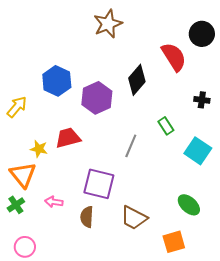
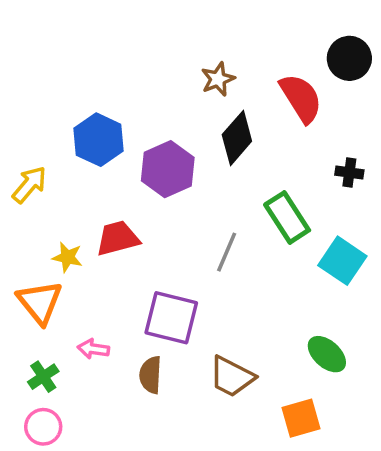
brown star: (108, 24) -> (218, 79), moved, size x0.7
green rectangle: (166, 126) -> (287, 217), size x1.6
green cross: (16, 205) -> (43, 377), moved

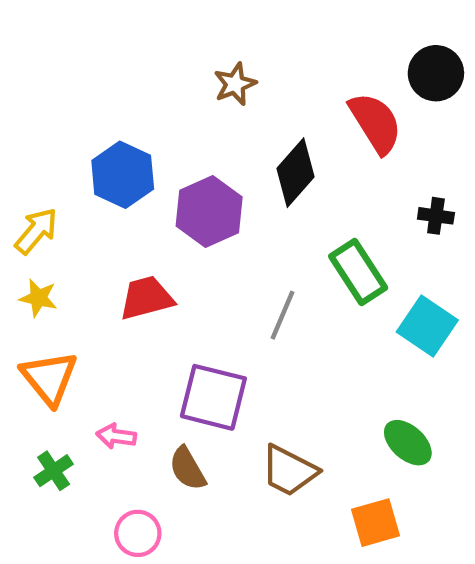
brown star: (218, 79) -> (235, 84), moved
yellow star: (67, 257) -> (38, 298), moved
brown semicircle: (150, 375) -> (187, 469), turned -33
pink circle: (43, 427) -> (138, 533), moved

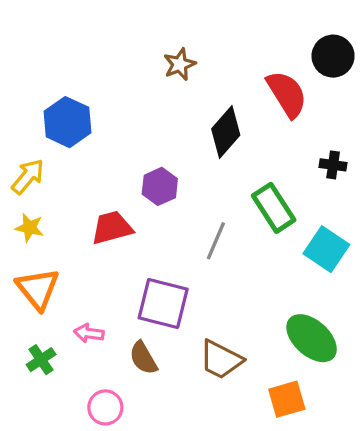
blue hexagon: (123, 175) -> (67, 122), moved
purple hexagon: (209, 211) -> (160, 186), moved, size x0.7
green ellipse: (408, 443) -> (312, 338), size x1.4

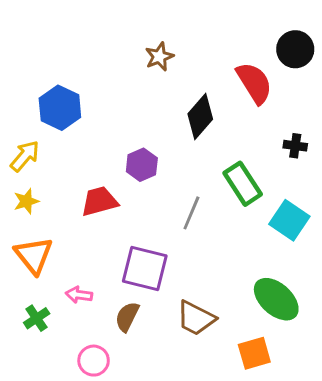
yellow star: (29, 228) -> (26, 201), turned -30
brown semicircle: (143, 358) -> (127, 317), turned 56

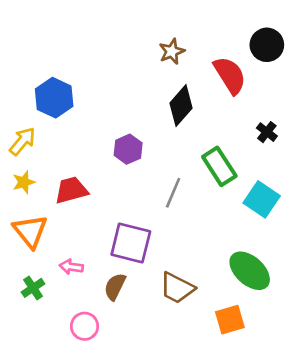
brown star: (159, 57) -> (172, 51), moved
black cross: (295, 146) -> (267, 132), turned 30
red trapezoid: (99, 201) -> (71, 190), moved

